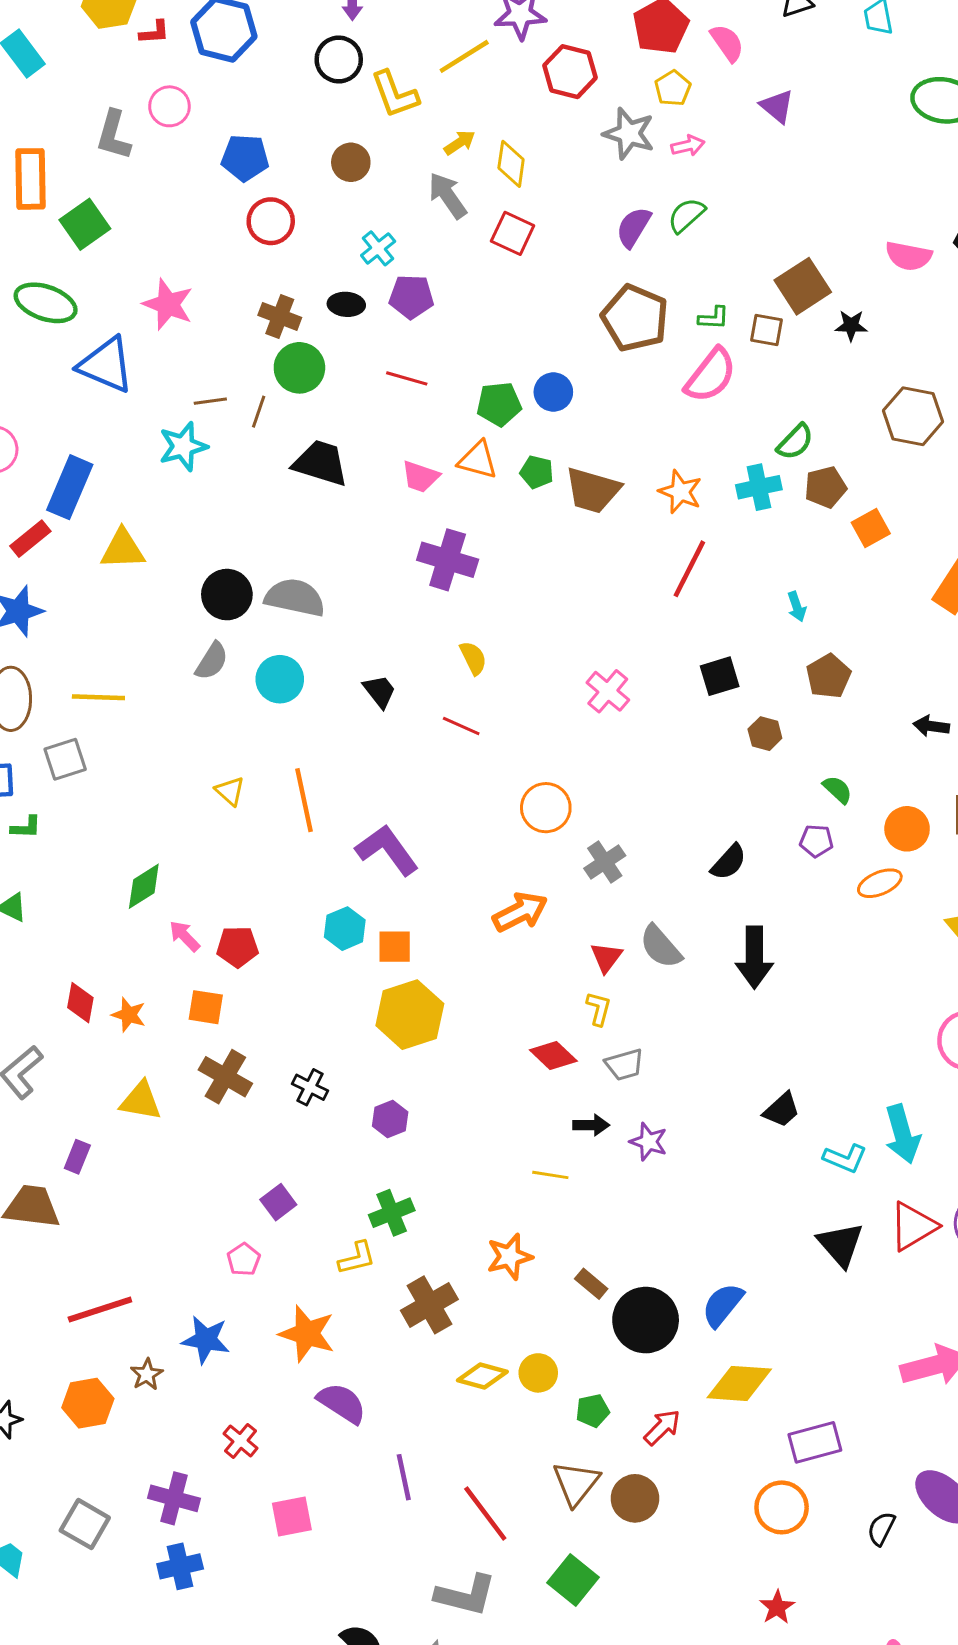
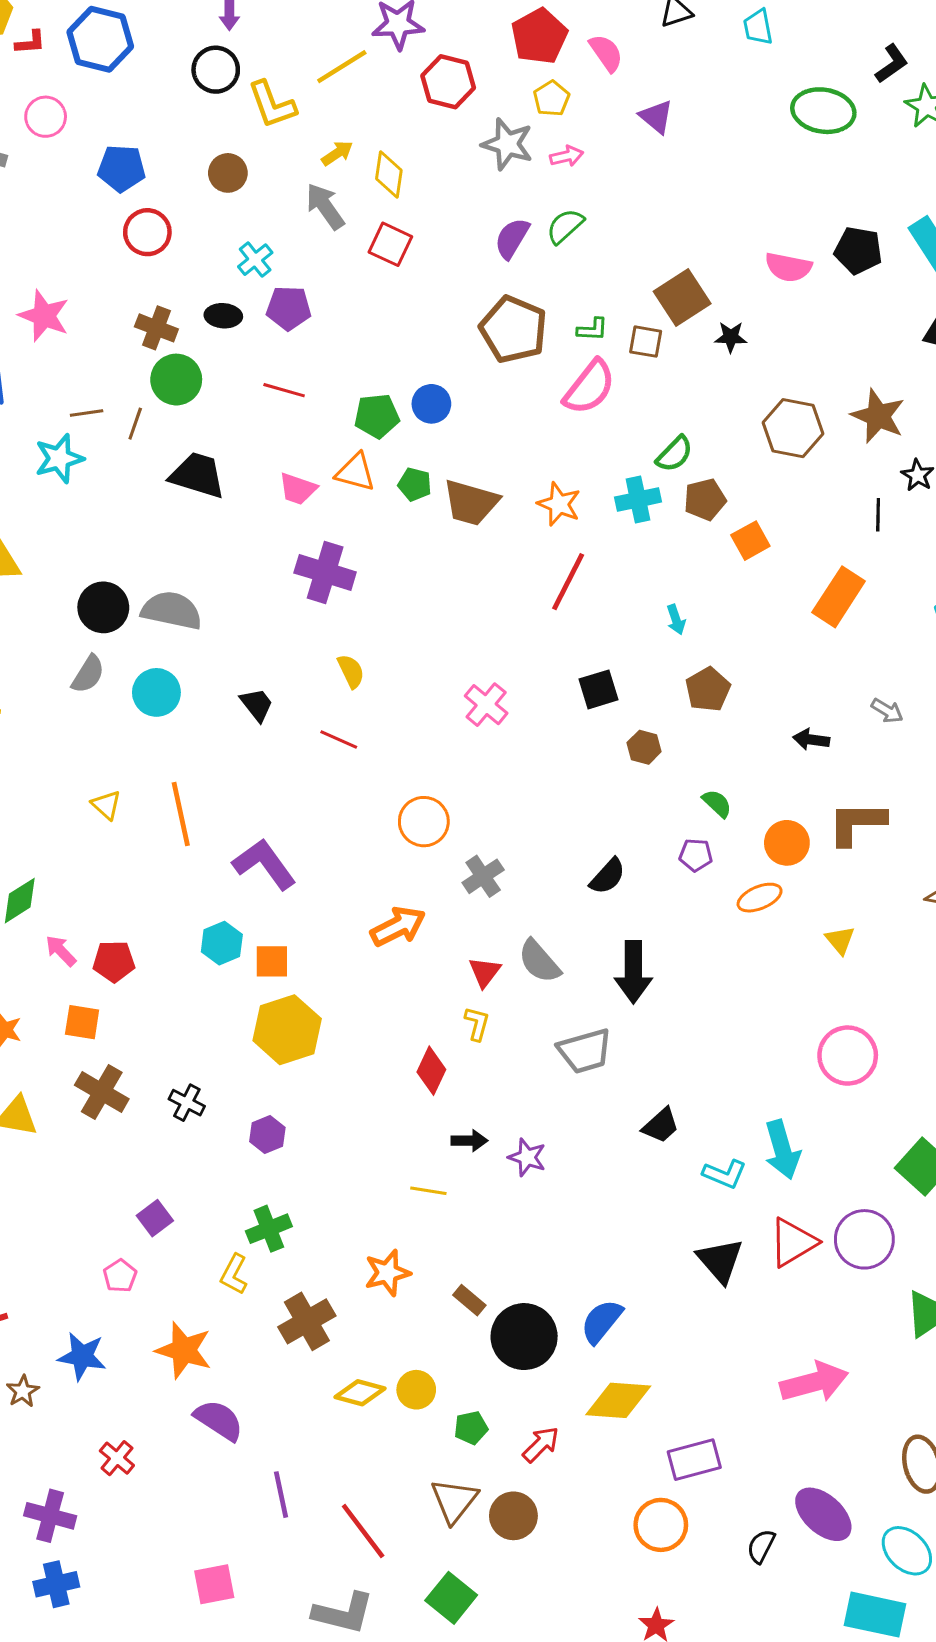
red diamond: (553, 1056) -> (431, 1071), turned 72
gray trapezoid: (624, 1065) -> (585, 1051), moved, size x1.4
yellow L-shape: (357, 1258) -> (234, 1274), turned 132
pink square: (292, 1516) -> (214, 1584), moved

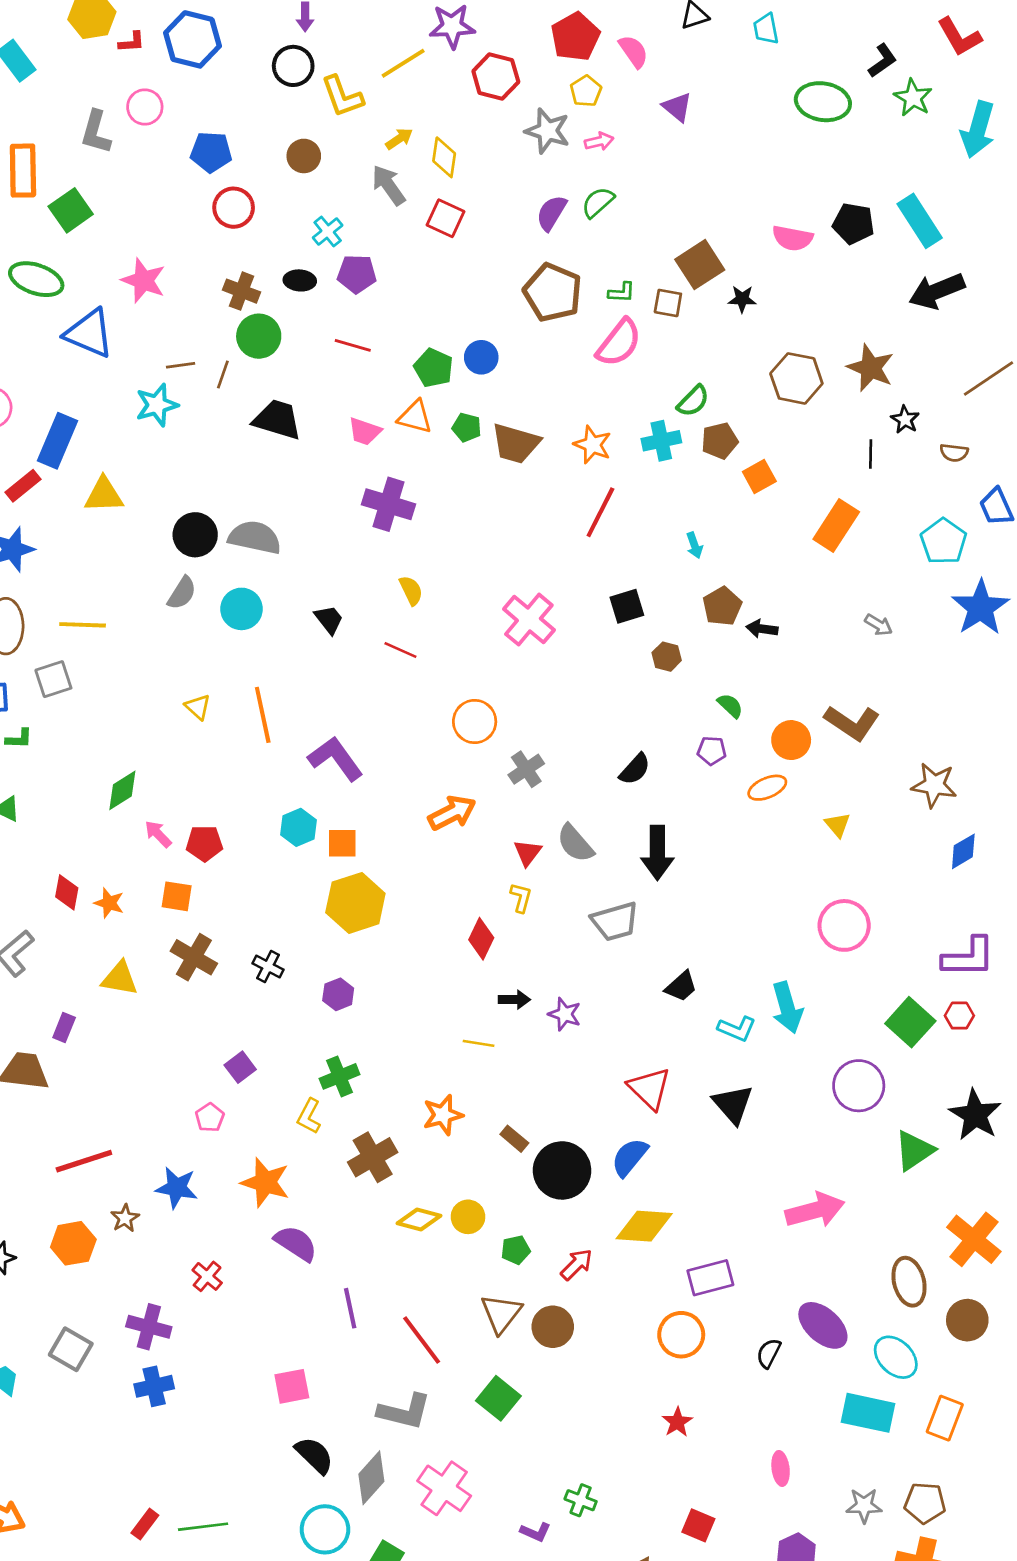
green pentagon: (377, 416) -> (434, 368), turned 30
pink cross: (486, 705) -> (529, 620), size x1.4
black arrow: (811, 740) -> (762, 629), moved
brown L-shape: (857, 823) -> (852, 723), turned -146
red triangle: (793, 1242) -> (649, 1088), moved, turned -45

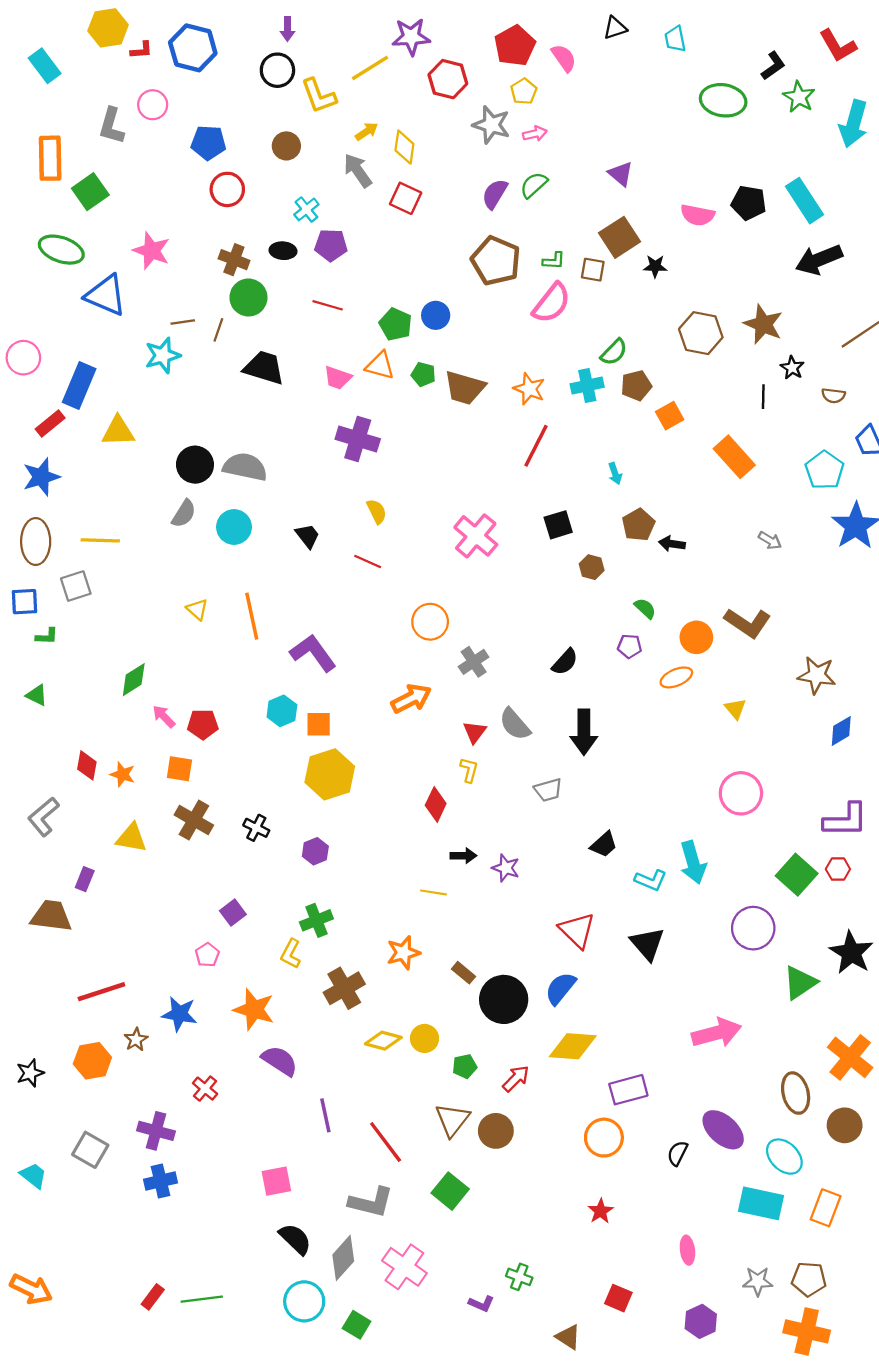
purple triangle: (677, 107) -> (621, 174), moved
orange rectangle: (836, 525) -> (734, 457), turned -75
gray trapezoid: (615, 921) -> (548, 790), size x0.7

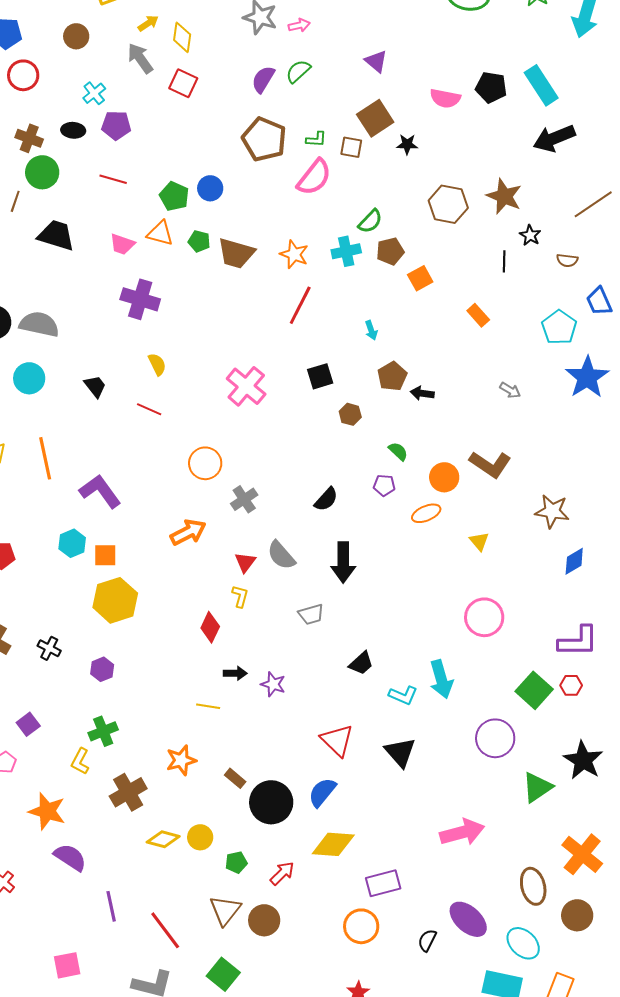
orange rectangle: (734, 457) -> (478, 315), size x0.6

